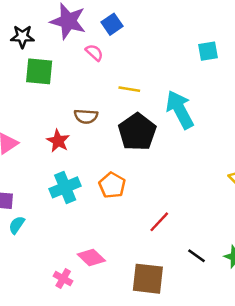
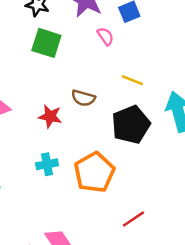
red star: (58, 141) -> (50, 116), turned -30
orange pentagon: (112, 185) -> (94, 172), size x1.5
cyan cross: (65, 187) -> (47, 164), size x0.7

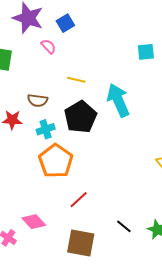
cyan cross: (47, 164) -> (46, 129), moved
red line: (133, 219) -> (79, 200), moved

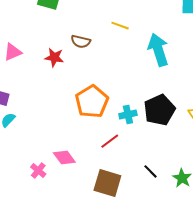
black pentagon: (80, 117) -> (159, 110), moved
cyan cross: (46, 129) -> (128, 114), moved

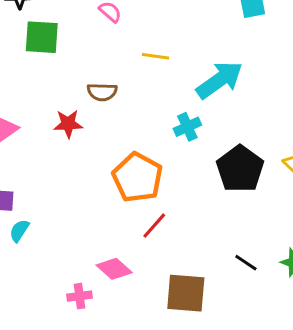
cyan arrow: (158, 50) -> (219, 80), turned 84
cyan cross: (128, 114) -> (187, 127), moved
red line: (110, 141) -> (154, 226), moved
pink cross: (38, 170) -> (79, 296), turned -35

